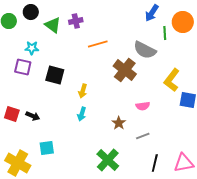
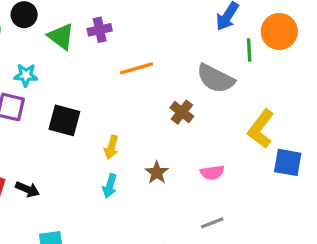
brown cross: (125, 70) -> (182, 112), size x0.6
brown star: (119, 123) -> (157, 173), moved

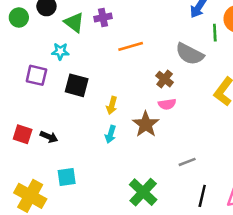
cyan star: (26, 75) -> (60, 51), moved
brown star: (157, 173) -> (146, 124), size x1.5
pink semicircle: (212, 173) -> (167, 104), moved

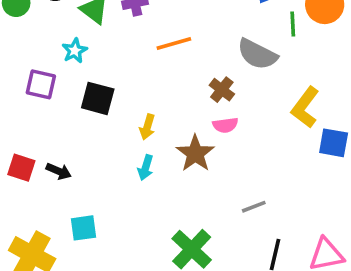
cyan star: (60, 51) -> (75, 51), turned -30

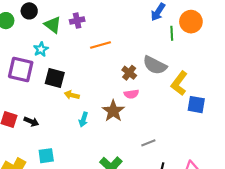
gray semicircle: (257, 54) -> (155, 65), moved
purple square: (41, 84) -> (21, 69), size x1.4
yellow arrow: (147, 127) -> (72, 95), moved, turned 88

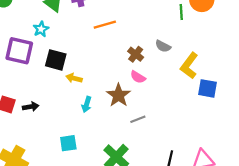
gray semicircle: (155, 65) -> (163, 46), size x0.6
pink semicircle: (131, 94) -> (138, 77), turned 40
black arrow: (31, 122) -> (31, 107), turned -32
gray line: (148, 143) -> (138, 119), moved
cyan square: (46, 156) -> (68, 143), moved

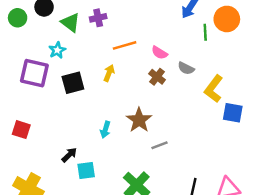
black square: (56, 60) -> (73, 83), turned -30
pink semicircle: (138, 77) -> (159, 53), moved
yellow arrow: (74, 78) -> (109, 73), moved, turned 98
black arrow: (31, 107) -> (69, 155), moved, turned -35

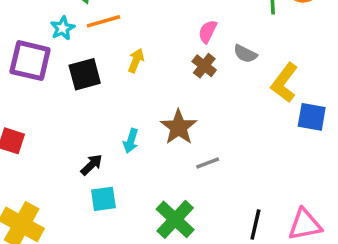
orange line: (125, 45) -> (103, 21), moved
pink semicircle: (159, 53) -> (208, 32), turned 84
black arrow: (69, 155) -> (92, 165), moved

